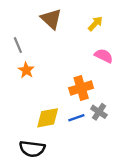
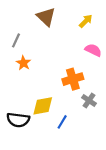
gray line: (18, 45) -> (16, 40), turned 48
blue line: (76, 118) -> (62, 122), moved, turned -40
black semicircle: (32, 149) -> (18, 120), moved

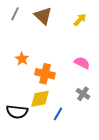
gray line: (16, 40) -> (15, 14), moved
pink semicircle: (93, 50) -> (82, 63), moved
orange cross: (73, 79) -> (45, 74), moved, turned 30

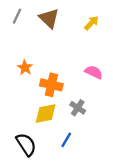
gray cross: (83, 94) -> (78, 108), moved
black semicircle: (17, 112) -> (26, 144), moved, turned -130
blue line: (58, 114) -> (66, 140), moved

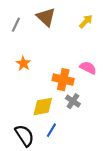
gray line: (17, 16) -> (16, 25), moved
orange cross: (51, 85) -> (63, 80), moved
blue line: (66, 140) -> (51, 130), moved

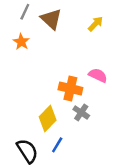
gray line: (16, 25) -> (25, 12), moved
orange star: (23, 63) -> (21, 42), moved
yellow diamond: (43, 106) -> (48, 118), turned -35

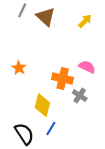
orange star: (21, 42) -> (19, 68), moved
gray cross: (81, 112) -> (80, 96), moved
yellow diamond: (48, 118) -> (42, 105), turned -30

